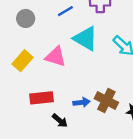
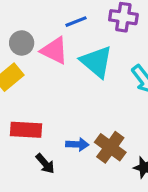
gray circle: (26, 18) -> (22, 43), moved
pink triangle: (55, 57) -> (54, 51), moved

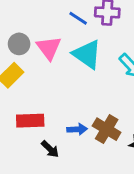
blue line: (76, 22) -> (78, 18), moved, turned 60
pink triangle: (54, 51) -> (49, 48), turned 32

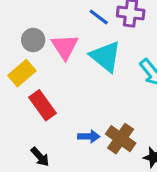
red rectangle: (30, 121) -> (42, 105), moved, turned 52
black arrow: (50, 149) -> (40, 157), moved

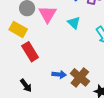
cyan triangle: (106, 57) -> (74, 23), size x0.6
yellow rectangle: (22, 73) -> (18, 29), turned 66

